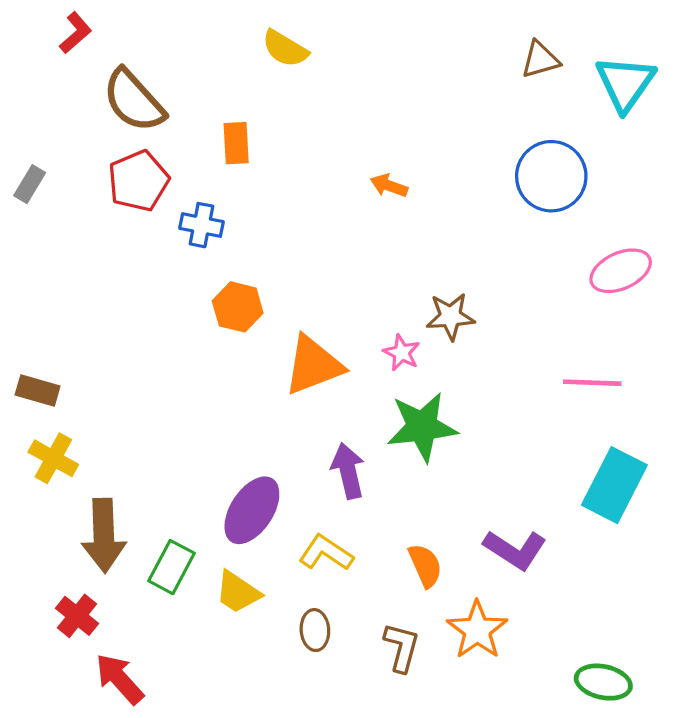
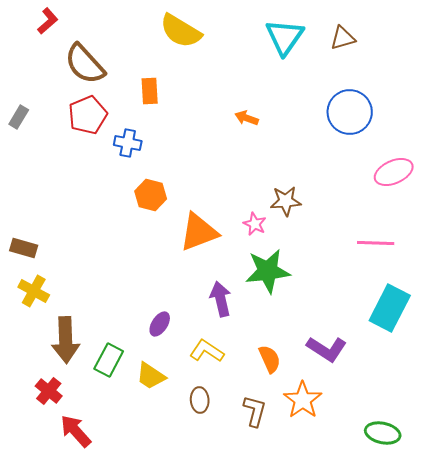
yellow semicircle: (285, 49) -> (181, 31), size x1.4
cyan triangle: (625, 83) -> (285, 37), moved
purple ellipse: (252, 510) -> (160, 324), size x0.6

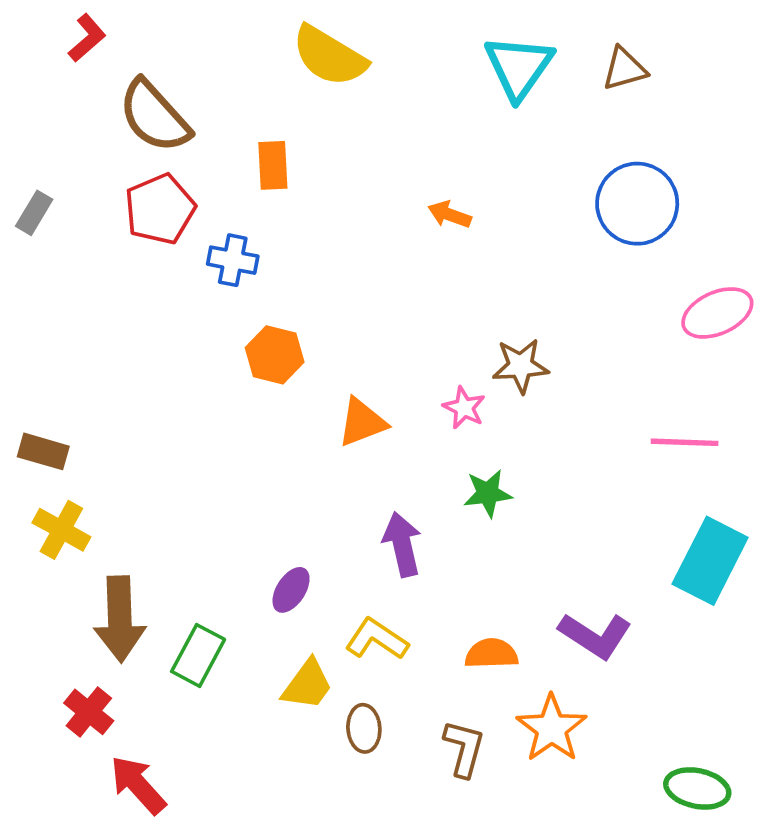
orange triangle: (199, 232) -> (362, 422), size x0.7
green star: (268, 271) -> (488, 493), size x0.6
orange semicircle: (270, 359) -> (491, 654), turned -68
yellow trapezoid: (151, 376) -> (307, 685), moved, turned -88

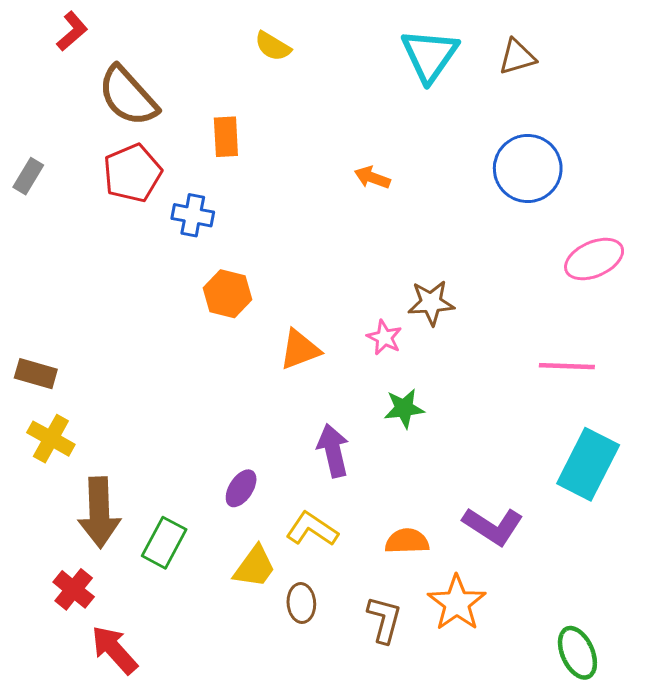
yellow semicircle: (329, 56) -> (273, 46), size x0.6
green ellipse: (697, 788) -> (577, 653), turned 54

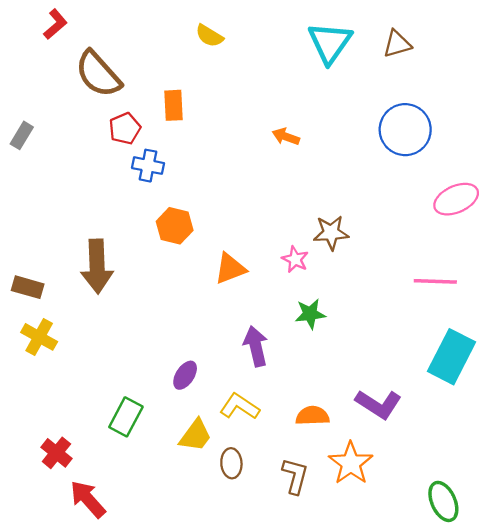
red pentagon: (132, 173) -> (125, 128), moved, size x0.7
brown arrow: (99, 512) -> (97, 266), moved

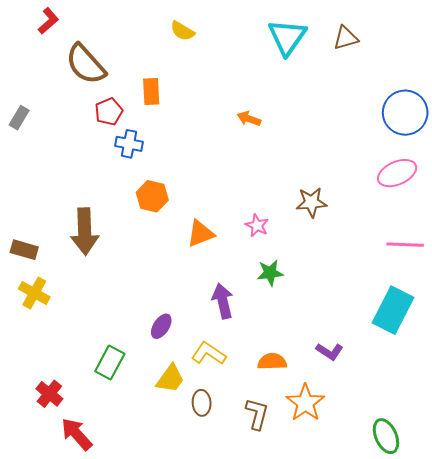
blue circle: (405, 130) -> (405, 113), moved
brown star: (331, 233) -> (311, 202), moved
pink line: (435, 281) -> (405, 245), moved
purple L-shape: (379, 404) -> (330, 351), size x0.7

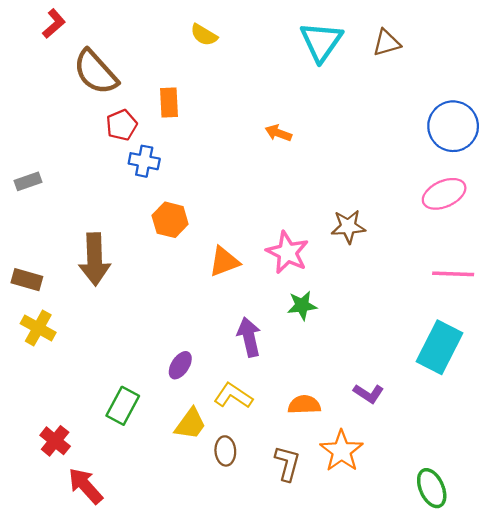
gray rectangle: (19, 118) -> (28, 181), moved, turned 40
pink star: (257, 225) -> (287, 252), size x1.6

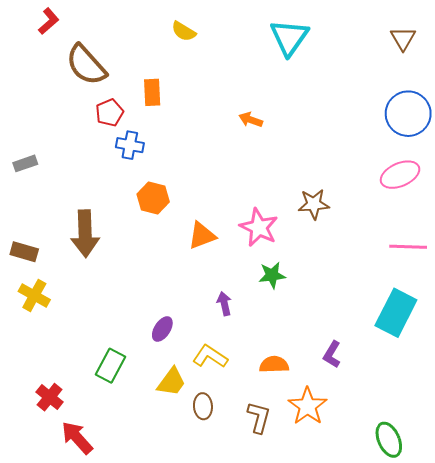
brown triangle: (387, 43) -> (403, 38), moved, turned -44
purple arrow: (249, 337) -> (224, 304), size x0.7
purple L-shape: (369, 393) -> (332, 354), turned 88

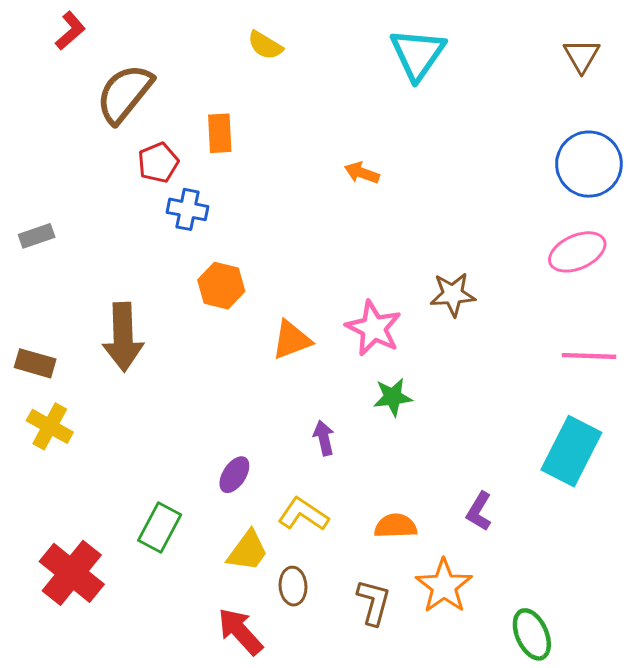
brown semicircle: (86, 65) -> (124, 94), turned 81
red cross: (50, 397) -> (72, 573), size x1.6
red arrow: (77, 438) -> (240, 631), moved
green ellipse: (389, 440) -> (532, 634), moved

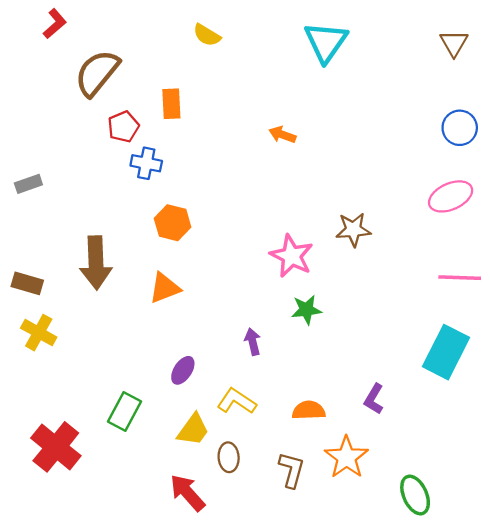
blue circle: (589, 164) -> (460, 128), size x0.7
orange triangle: (292, 340) -> (165, 288), moved

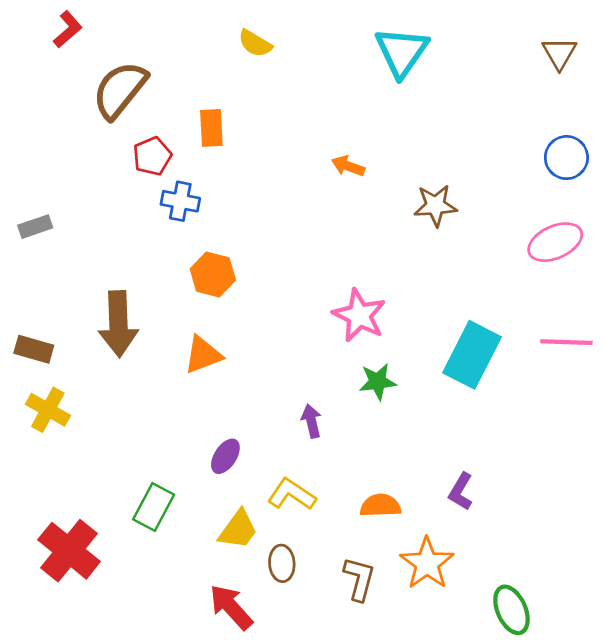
brown star: (353, 230) -> (435, 205), moved
cyan rectangle: (446, 352) -> (472, 355), moved

